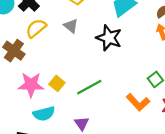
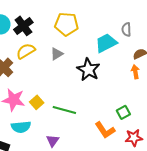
gray triangle: (71, 26) -> (57, 54), turned 40
green line: (89, 87) -> (64, 110), turned 35

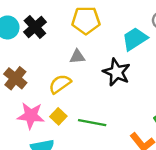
yellow semicircle: (26, 51) -> (60, 84), moved
gray triangle: (57, 54) -> (77, 57), turned 32

